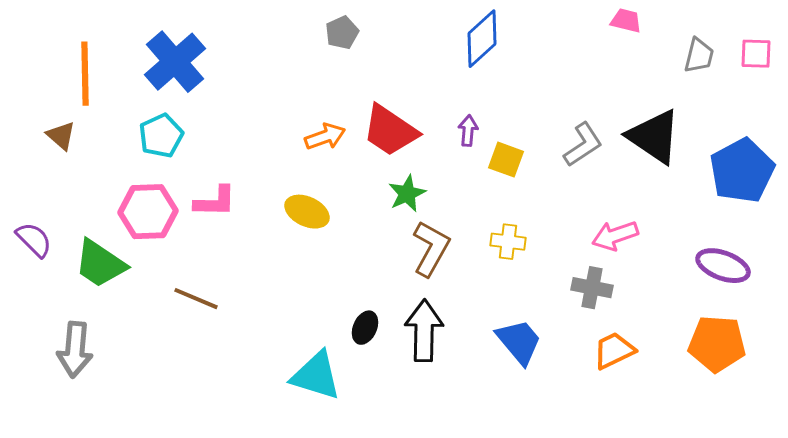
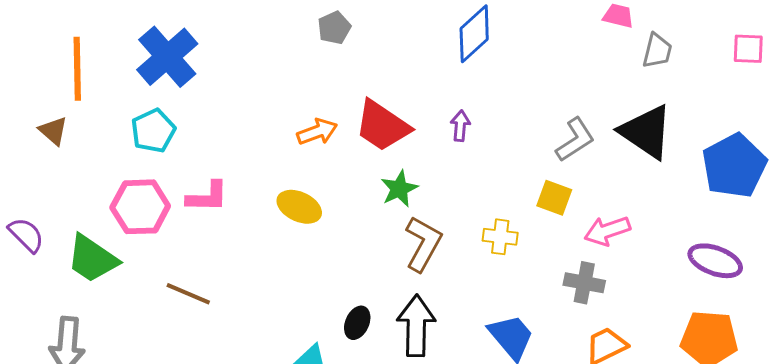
gray trapezoid: (699, 56) -> (657, 51), moved
yellow square: (506, 160) -> (554, 198), moved

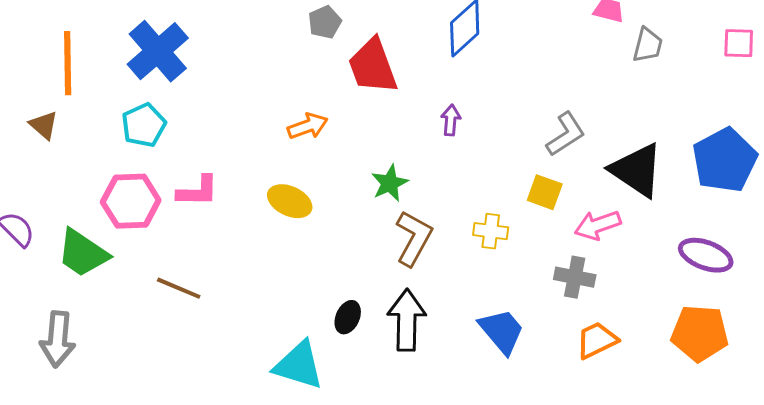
red trapezoid: (382, 126) -> (373, 66), moved, turned 36
black triangle: (646, 132) -> (637, 170), moved

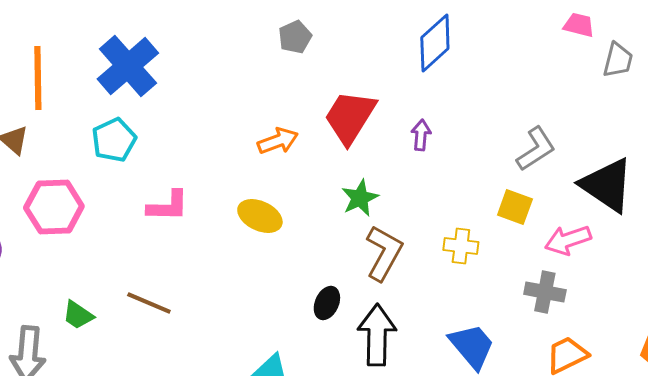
red trapezoid: (373, 66) -> (350, 117), moved, turned 52
pink hexagon: (131, 201) -> (54, 207), moved
green trapezoid: (83, 253) -> (78, 315), moved, size x0.6
black ellipse: (348, 317) -> (327, 303), moved

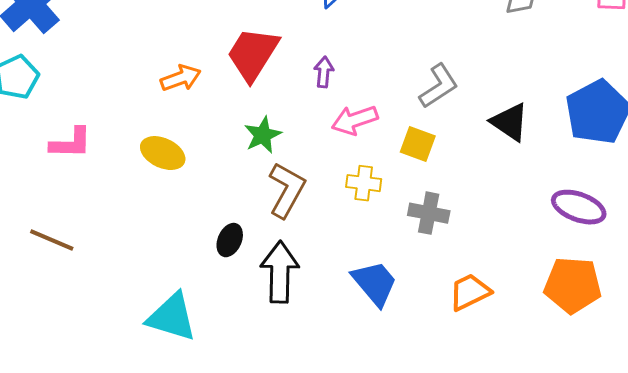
black triangle: (607, 185) -> (510, 122), size x0.7
pink arrow: (568, 240) -> (355, 120), moved
gray cross: (545, 292) -> (429, 213), moved

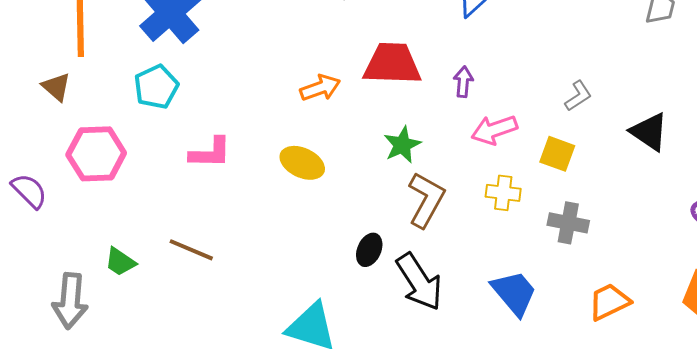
red trapezoid: (253, 54) -> (392, 64), turned 60
gray L-shape: (439, 86) -> (578, 96), size x0.7
black arrow: (280, 272) -> (419, 282), turned 146

